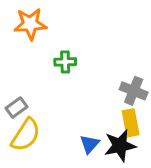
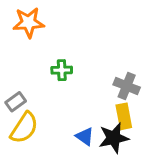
green cross: (65, 62) -> (62, 70), moved
blue triangle: (90, 144) -> (85, 136), turned -36

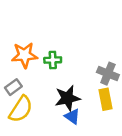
orange star: (29, 23) -> (24, 55), moved
black star: (114, 138) -> (67, 98), moved

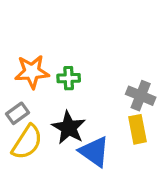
black star: (67, 98) -> (69, 128), moved, turned -30
blue triangle: (72, 117) -> (94, 152), size x1.5

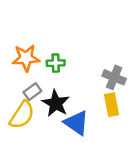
gray rectangle: (18, 113) -> (32, 92), moved

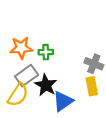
gray rectangle: (32, 92) -> (27, 76), size x1.5
blue triangle: (76, 123) -> (63, 101), turned 50

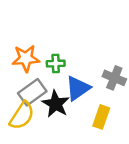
yellow rectangle: (92, 86) -> (101, 117), moved, turned 30
blue triangle: (63, 101) -> (78, 88), moved

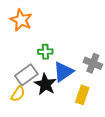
orange star: (26, 58) -> (21, 20), moved, turned 30
yellow semicircle: (22, 116) -> (18, 94), size x0.7

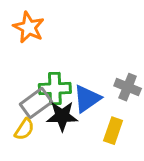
green cross: (45, 52) -> (55, 88), moved, size x1.5
black star: (45, 84) -> (62, 116), turned -30

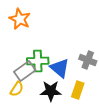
blue triangle: (87, 99) -> (60, 68), turned -45
black star: (62, 116) -> (51, 91), moved

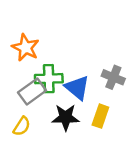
orange star: (20, 19) -> (26, 48), moved
yellow semicircle: (17, 89) -> (22, 126), moved

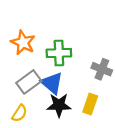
green cross: (49, 79) -> (59, 53), moved
blue triangle: (77, 88) -> (52, 83), moved

